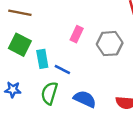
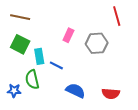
blue star: (13, 90) -> (14, 91), moved
green semicircle: (49, 93) -> (32, 80), moved, turned -30

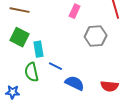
pink rectangle: (68, 35) -> (75, 11), moved
blue line: (56, 65) -> (56, 66), moved
blue star: (14, 91) -> (13, 92), moved

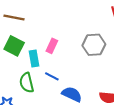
pink rectangle: (75, 11) -> (52, 46), moved

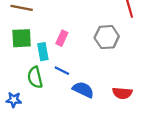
green square: (14, 46) -> (22, 38), turned -30

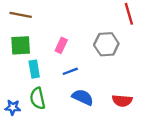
cyan rectangle: (43, 52) -> (34, 69), moved
blue line: (62, 71) -> (70, 71), moved, turned -48
green semicircle: (35, 77) -> (38, 98), moved

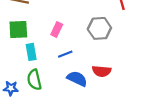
red semicircle: (122, 101) -> (102, 71), moved

